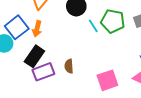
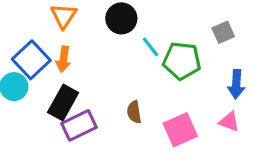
green pentagon: (113, 21) -> (182, 61), moved
brown semicircle: (69, 66) -> (134, 112), moved

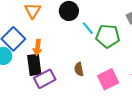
orange arrow: (63, 59) -> (37, 47), moved
black rectangle: (63, 102) -> (34, 65), turned -35

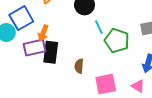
black rectangle: (34, 65) -> (51, 52), moved
purple rectangle: (45, 79) -> (35, 48), moved

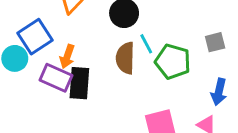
purple rectangle: (35, 48) -> (56, 78), turned 40
brown semicircle: (79, 66) -> (125, 58), moved, size x1.5

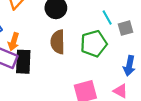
cyan line: (146, 44) -> (107, 18), moved
green pentagon: (173, 62) -> (94, 44), turned -30

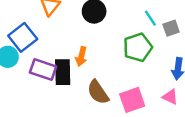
orange arrow: (14, 42) -> (81, 56), moved
brown semicircle: (58, 42) -> (98, 92), moved, turned -30

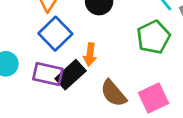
blue square: (23, 37) -> (55, 34), moved
black rectangle: (63, 72) -> (71, 75), turned 55

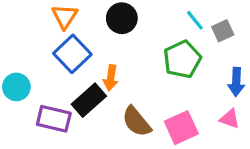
purple rectangle: (48, 74) -> (54, 119), moved

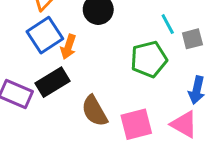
orange arrow: (111, 78) -> (68, 47), moved
pink triangle: (230, 119) -> (184, 124), size x1.4

